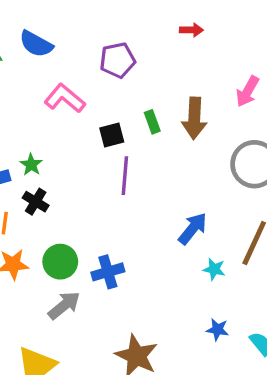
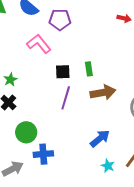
purple pentagon: (118, 60) -> (60, 20), moved
brown arrow: (194, 118) -> (103, 92), moved, turned -115
green circle: (60, 262) -> (26, 132), moved

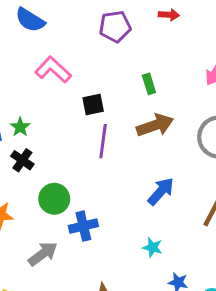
purple pentagon: (60, 20) -> (115, 27), moved
green rectangle: (89, 69) -> (149, 84), moved
cyan star: (108, 166) -> (153, 247), moved

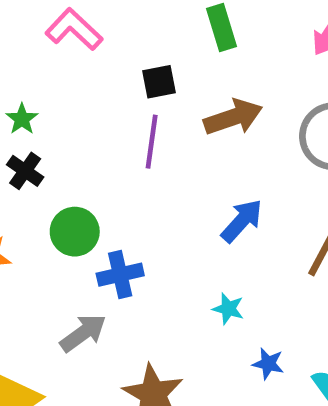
green rectangle: (149, 84) -> (221, 27), moved, size x1.4
black square: (93, 104) -> (159, 82), moved
gray arrow: (43, 254) -> (83, 333), moved

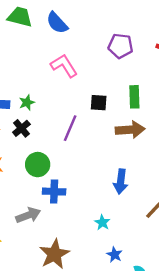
green rectangle: (221, 27) -> (134, 97), moved
purple line: (152, 142) -> (70, 128), moved
blue arrow: (242, 221) -> (121, 181), turned 130

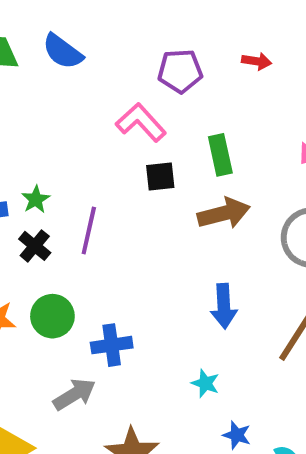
pink L-shape: (64, 66) -> (141, 122), moved
purple line: (70, 128) -> (89, 231), moved
green circle: (38, 165) -> (52, 316), moved

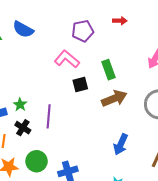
blue arrow: (224, 306) -> (121, 144), turned 35

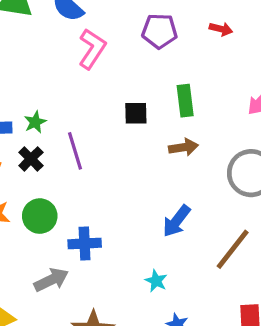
pink L-shape: (67, 59) -> (92, 49), moved, turned 70
brown arrow: (114, 98) -> (183, 147), size x0.7
purple line: (49, 116) -> (75, 151), turned -35

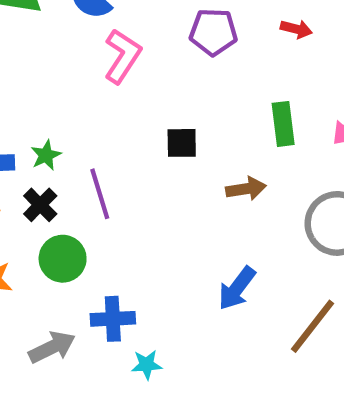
green rectangle: (185, 101) -> (283, 124), moved
green circle: (40, 216) -> (63, 259), moved
gray arrow: (51, 280) -> (52, 347), moved
cyan star: (156, 281) -> (147, 365), moved, turned -30

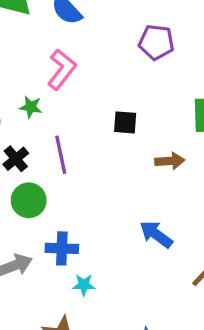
pink L-shape: (122, 56) -> (62, 69), moved
green star: (46, 155) -> (31, 107), moved, turned 30
blue arrow: (237, 288) -> (156, 234), turned 84

